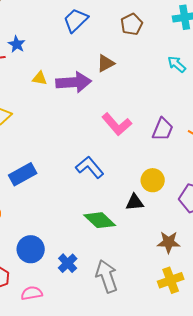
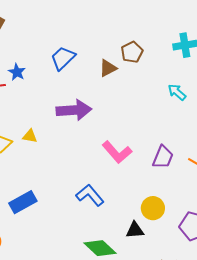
blue trapezoid: (76, 20) -> (63, 58), moved
brown triangle: (106, 63) -> (108, 68), moved
yellow triangle: (40, 78) -> (30, 136), moved

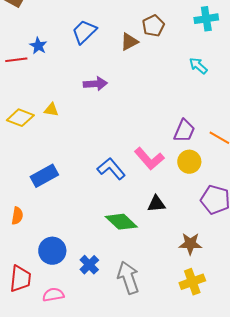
purple arrow: (74, 110) -> (95, 84), size x0.7
pink L-shape: (117, 152) -> (149, 159), moved
yellow circle: (153, 208) -> (189, 162), moved

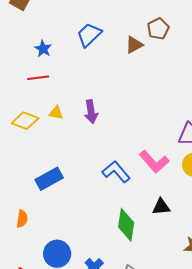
red line: (16, 60) -> (38, 78), moved
purple arrow: (95, 84) -> (91, 112), moved, turned 85
green diamond: (121, 222) -> (126, 225), turned 56

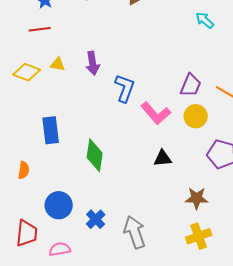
blue L-shape: (116, 172) -> (125, 88), moved, turned 60
blue rectangle: (49, 179) -> (51, 130), turned -68
green diamond: (126, 225) -> (95, 155), moved

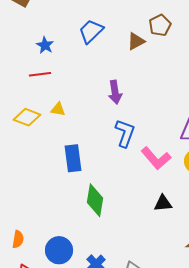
purple arrow: (93, 63) -> (115, 92), moved
blue rectangle: (51, 130) -> (73, 158), moved
orange semicircle: (24, 170) -> (18, 239), moved

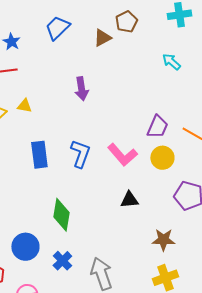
blue L-shape: (125, 133) -> (80, 154), moved
green diamond: (95, 200) -> (61, 215), moved

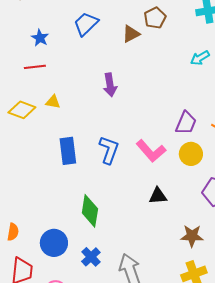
cyan arrow: (171, 62) -> (200, 58), turned -72

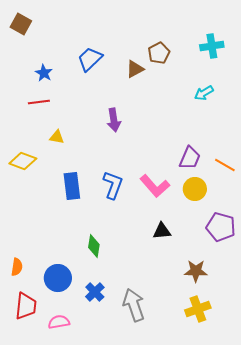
yellow diamond: (22, 110) -> (23, 161), moved
green diamond: (90, 211) -> (94, 246), size x0.7

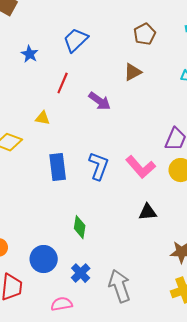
brown triangle: (135, 69) -> (133, 72), moved
red line: (39, 102) -> (63, 83), moved, turned -60
purple arrow: (114, 120) -> (100, 101), turned -45
pink semicircle: (59, 322) -> (62, 304), moved

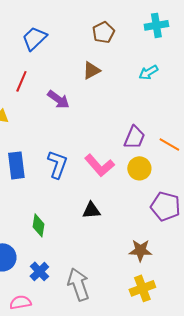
black triangle: (148, 212) -> (91, 210), moved

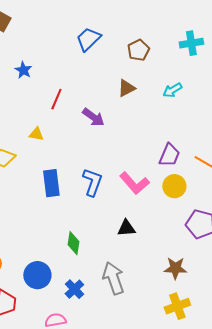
blue trapezoid: (34, 38) -> (88, 39), moved
cyan arrow: (148, 72) -> (172, 90), moved
gray arrow: (78, 284) -> (113, 278), moved

